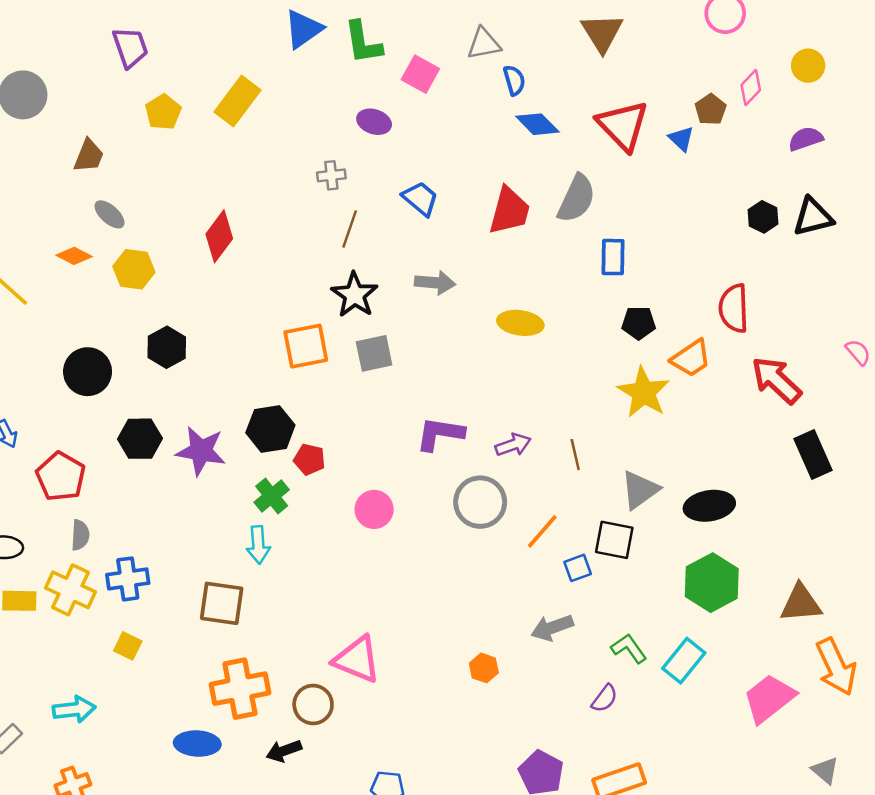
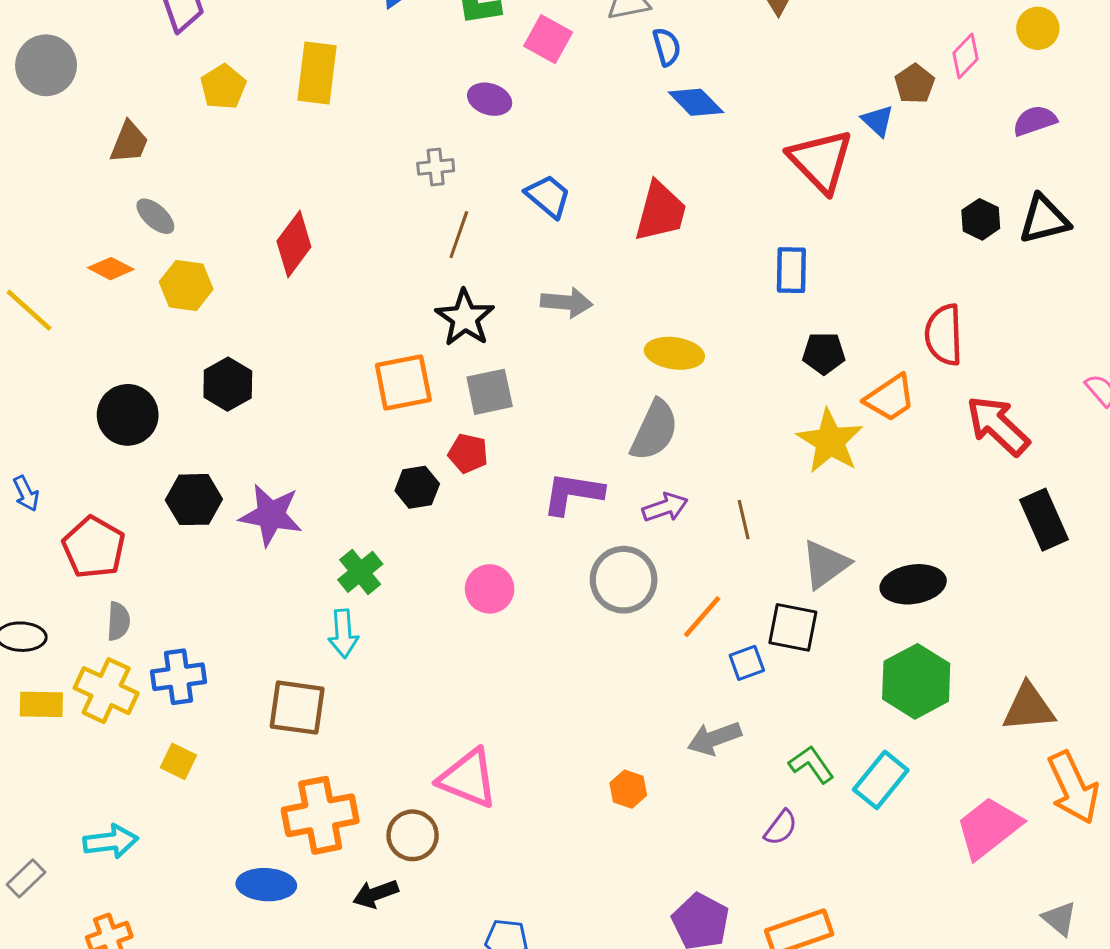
yellow rectangle: (238, 101) -> (317, 73), turned -30
red triangle: (623, 125) -> (821, 161), moved
gray semicircle: (576, 199) -> (654, 430), moved
black hexagon: (270, 429) -> (417, 487), moved, size x0.7
red pentagon: (309, 459) -> (468, 453), moved

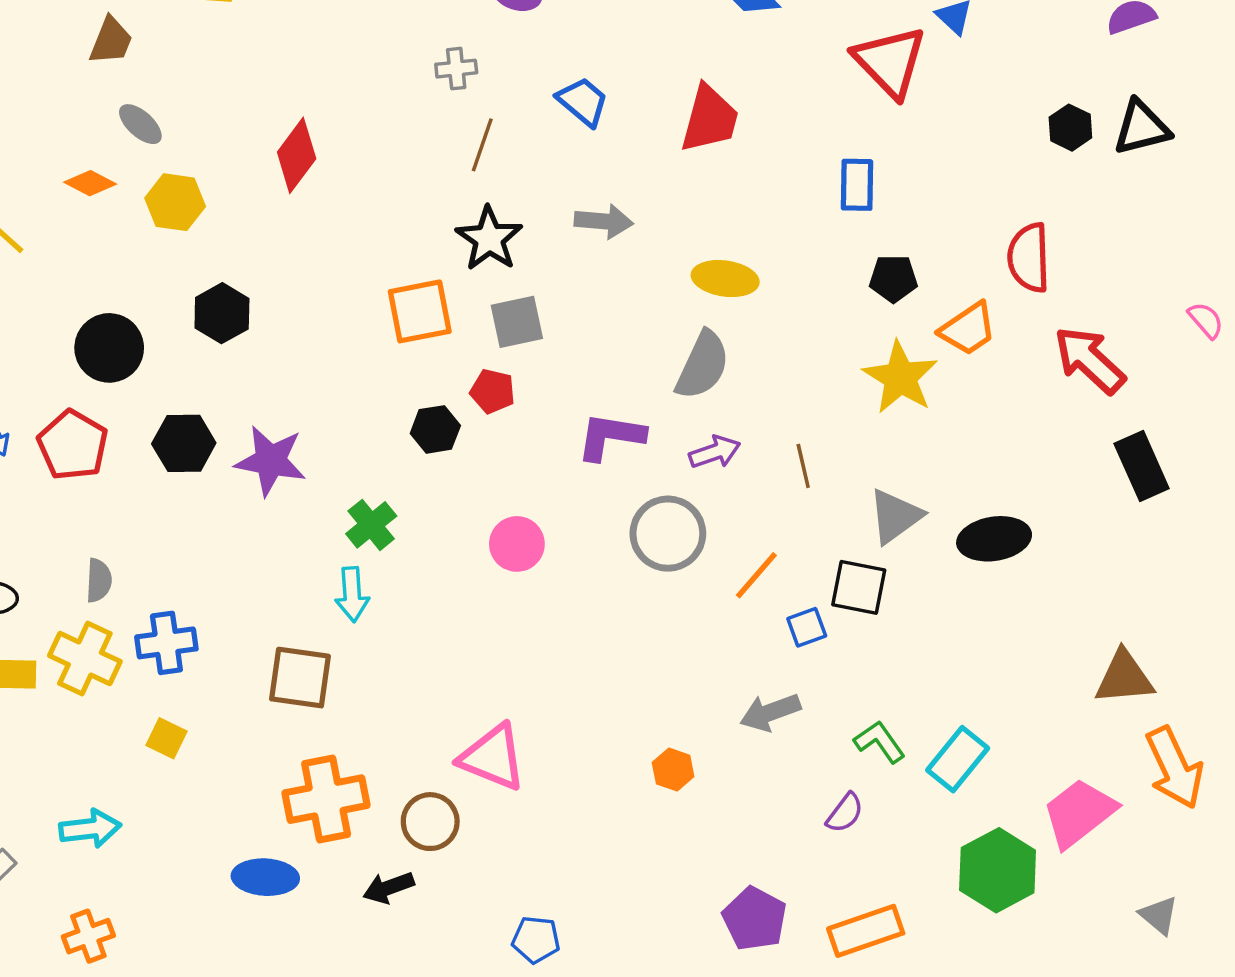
red pentagon: (94, 547) -> (73, 445), moved
green hexagon: (916, 681) -> (998, 870), moved

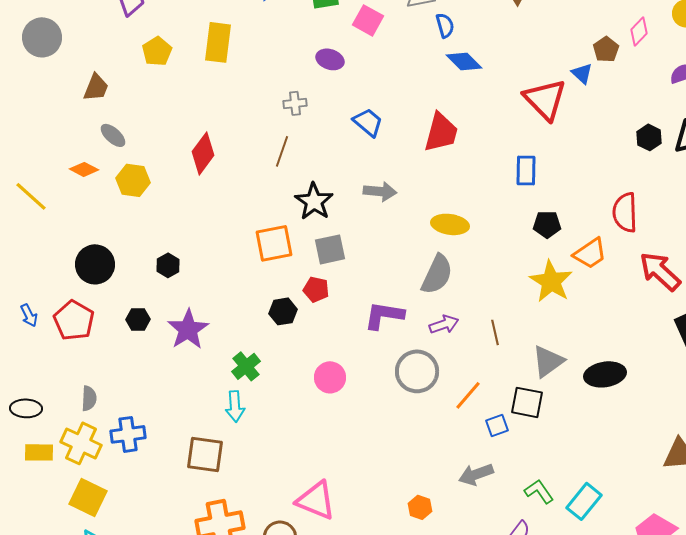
brown line: (482, 145) -> (282, 151), moved
black hexagon: (222, 313) -> (168, 265), moved, size x0.7
black hexagon: (184, 443) -> (138, 319), size x0.7
purple star: (271, 461) -> (188, 329), turned 30
yellow square: (166, 738) -> (88, 497), moved, size x1.6

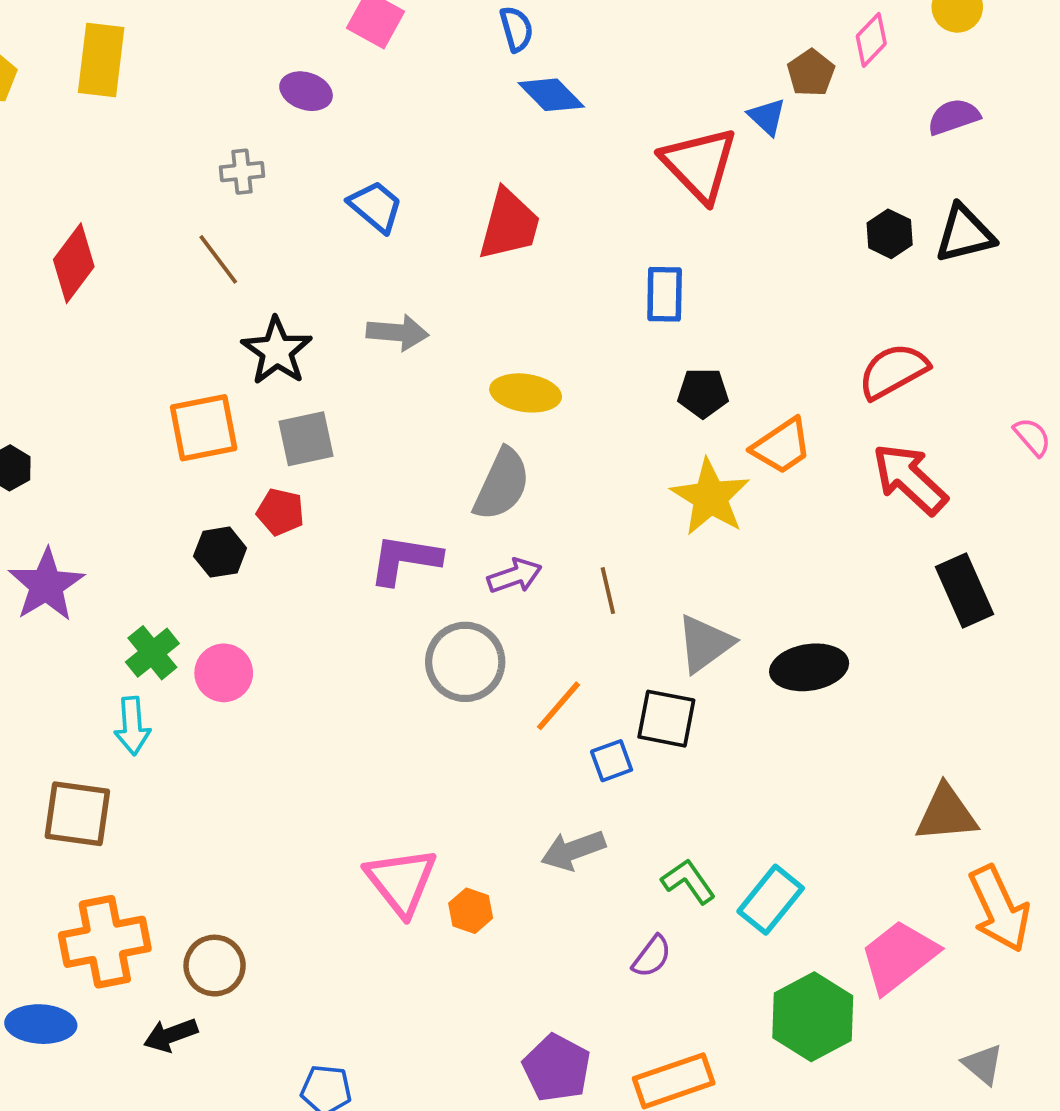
brown line: (282, 151) -> (218, 259), turned -56
red semicircle: (625, 212) -> (893, 371), moved, turned 63
pink circle: (330, 377) -> (224, 673), moved
pink triangle: (316, 500) -> (401, 881), moved, turned 30

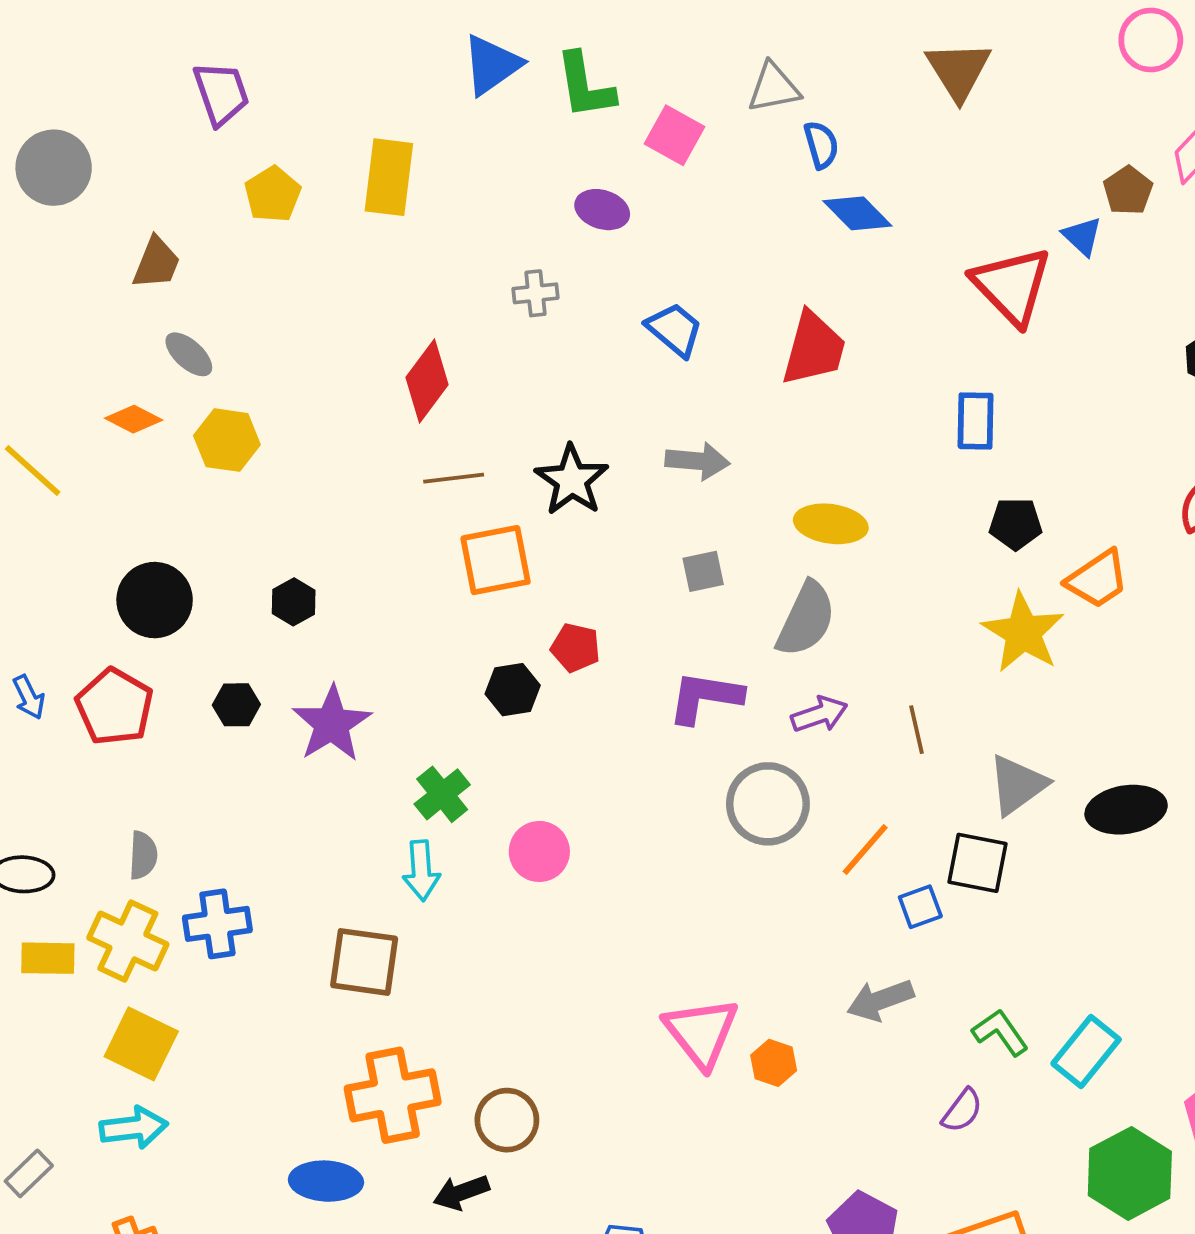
brown line: (218, 259) -> (454, 478), moved, turned -60
red diamond: (74, 263) -> (427, 381), moved
gray square: (306, 439) -> (703, 571), moved, size x0.7
pink circle: (224, 673) -> (539, 851), moved

